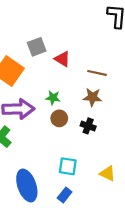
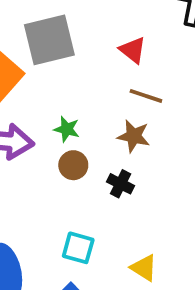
gray square: (37, 47) -> (49, 40), size x1.6
red triangle: (62, 59) -> (133, 50), moved

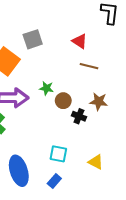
gray square: (49, 40) -> (33, 39), size x0.7
brown star: (134, 136) -> (99, 102), moved
brown circle: (73, 165) -> (63, 101), moved

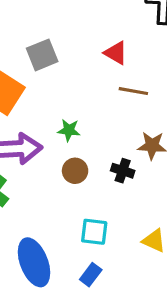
brown circle: (63, 101) -> (75, 171), moved

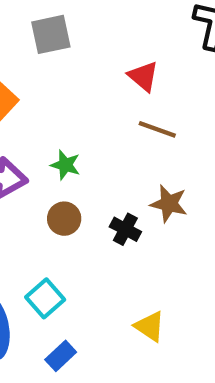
gray square: (42, 55) -> (51, 34), moved
cyan square: (94, 232) -> (45, 298), moved, turned 32

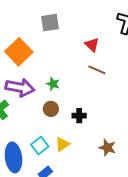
brown star: (169, 204) -> (107, 148), moved
black cross: (125, 229) -> (79, 116), turned -32
yellow triangle: (150, 326) -> (62, 144), moved, turned 49

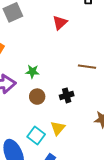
red triangle: (92, 45) -> (60, 23), turned 49
brown line: (97, 70) -> (87, 67), moved

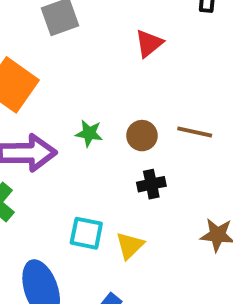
brown circle: (37, 97) -> (142, 136), moved
cyan square: (36, 135) -> (86, 233), moved, turned -30

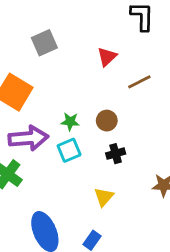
brown line: (195, 132) -> (139, 82), moved, turned -35
cyan square: (86, 233) -> (69, 150), moved, turned -30

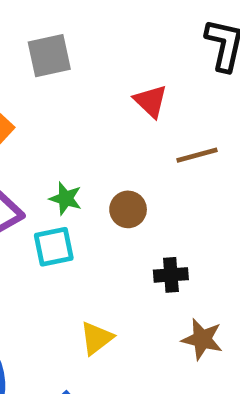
red triangle: (107, 57) -> (151, 101), turned -45
black cross: (116, 154) -> (171, 275), moved

